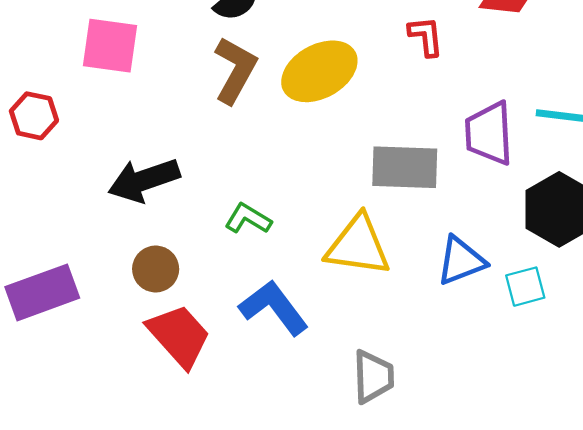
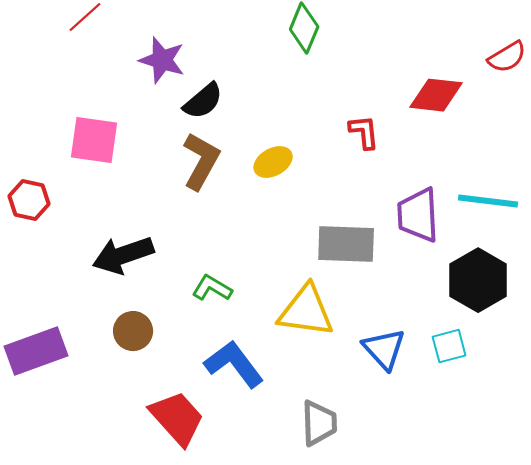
yellow ellipse: (319, 71) -> (273, 162), size x0.6
blue triangle: (461, 261) -> (384, 349), moved, turned -51
red trapezoid: (179, 336) -> (177, 418), moved

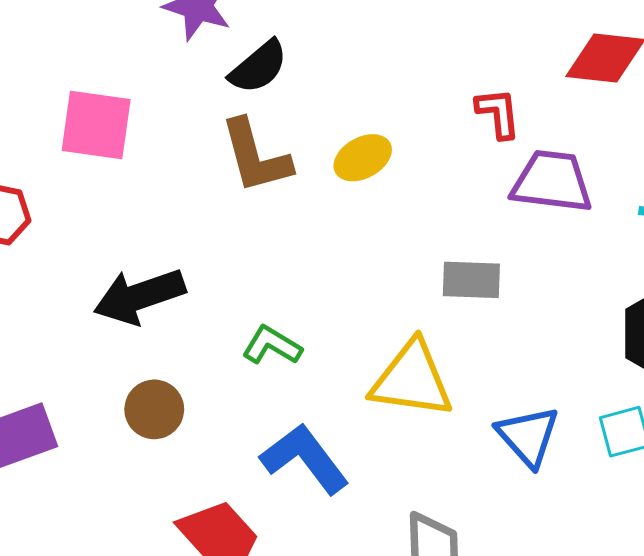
brown L-shape: (201, 161) -> (256, 156), turned 136
purple trapezoid: (418, 215) -> (552, 182), moved, turned 100
gray rectangle: (346, 244) -> (471, 280), size x0.7

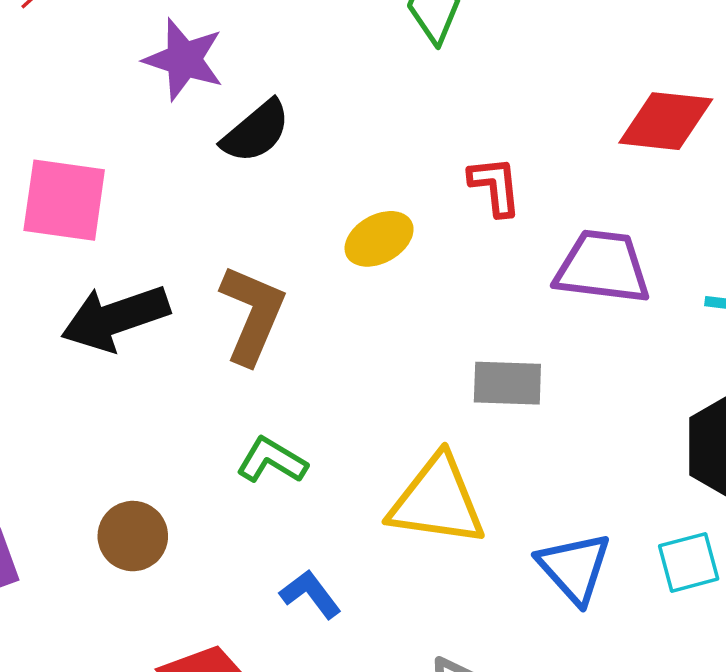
red L-shape: (498, 113) -> (495, 186), moved
brown L-shape: (256, 156) -> (252, 314), moved, turned -142
black arrow: (139, 296) -> (115, 318), moved
blue L-shape: (305, 459) -> (310, 594), size x0.6

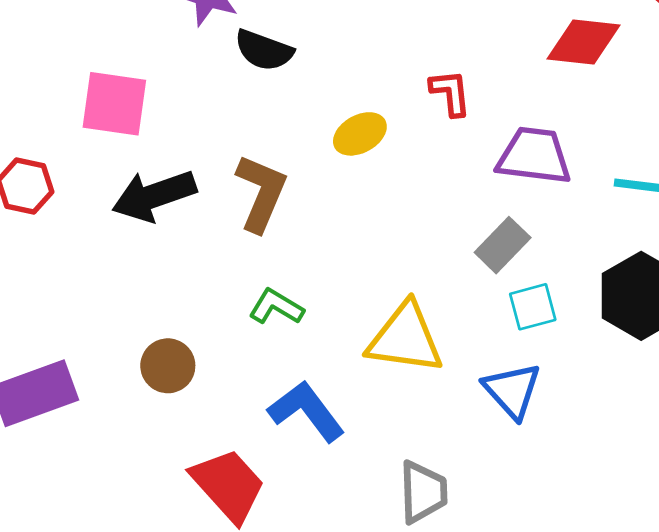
black semicircle: (256, 132) -> (264, 50), turned 60
gray rectangle: (507, 383) -> (503, 245), moved, turned -48
cyan square: (689, 562) -> (533, 307), moved
blue L-shape: (310, 594) -> (306, 411), size x1.6

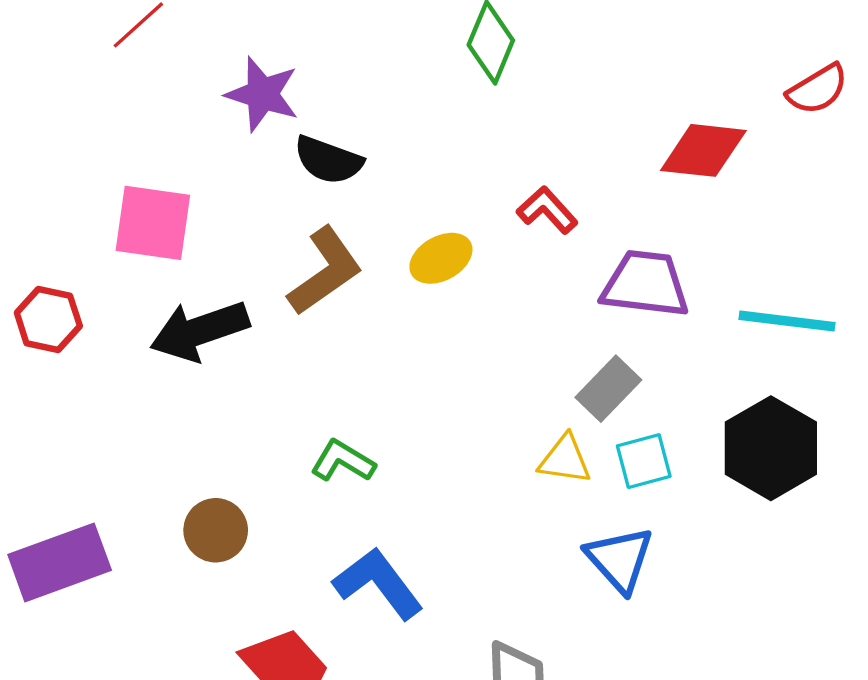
red L-shape: (450, 93) -> (547, 210), turned -36
brown L-shape: (261, 193) -> (325, 271), moved, turned 32
yellow triangle: (405, 338) -> (565, 459), moved, size x0.6

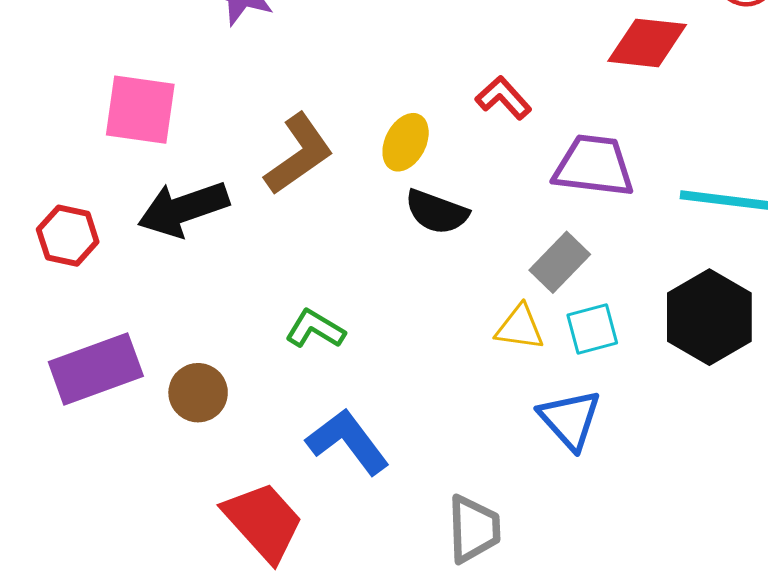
black semicircle: (328, 160) -> (437, 212), moved
yellow ellipse: (441, 258) -> (406, 142), turned -34
red hexagon: (48, 319) -> (68, 236), moved
purple rectangle: (60, 562) -> (96, 369), moved

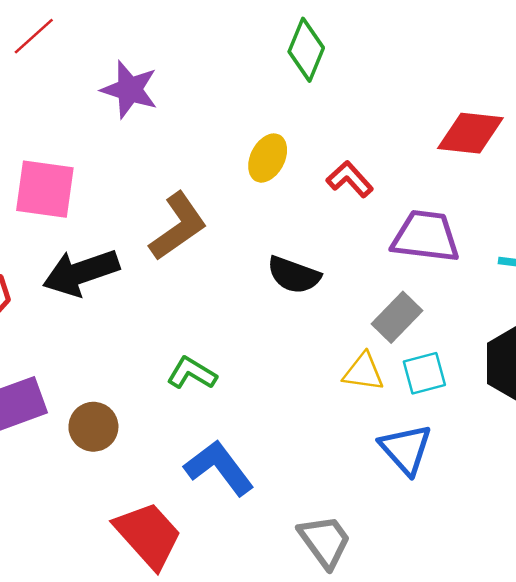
yellow ellipse: (406, 142) -> (268, 158), moved
gray trapezoid: (474, 529) -> (325, 541), turned -34

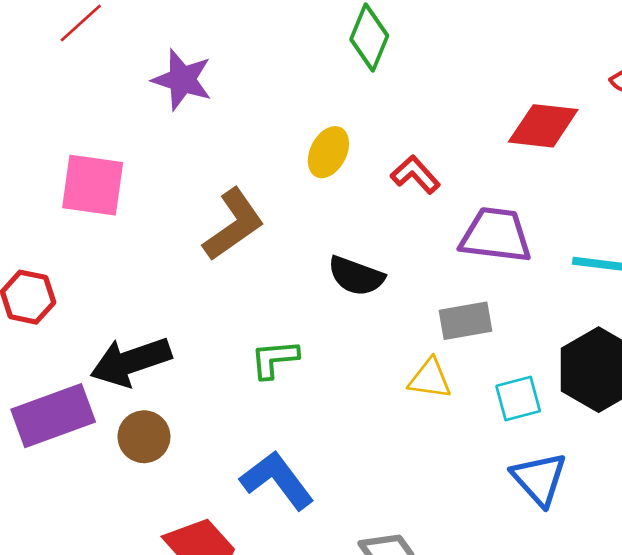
black arrow: (81, 272) -> (131, 362), moved
gray rectangle: (397, 317) -> (465, 321), turned 36
green L-shape: (192, 373) -> (274, 359), moved, turned -36
cyan square: (424, 373) -> (518, 399), moved
blue triangle: (406, 449) -> (539, 479), moved

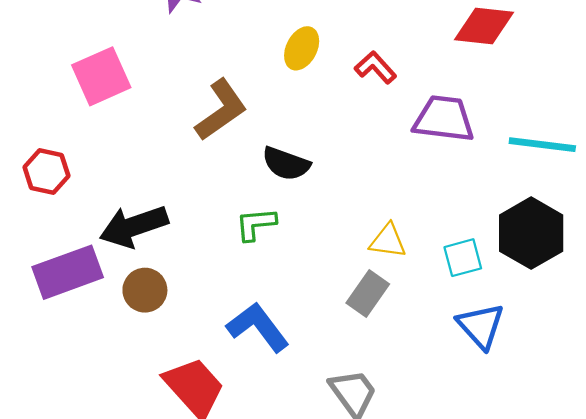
pink square: (93, 185) -> (101, 76), turned -32
black semicircle: (356, 276) -> (286, 164), moved
gray rectangle: (465, 321) -> (368, 293), moved, turned -45

